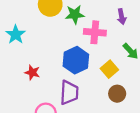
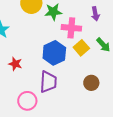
yellow square: (109, 69) -> (81, 48), moved

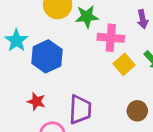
blue hexagon: (54, 53) -> (47, 56), moved
red star: (15, 64) -> (36, 102), moved

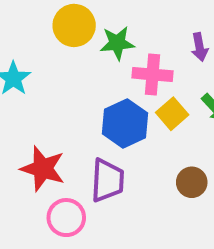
blue hexagon: (47, 56) -> (125, 123), moved
red star: (36, 102) -> (43, 169), size x1.6

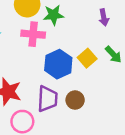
pink cross: (153, 74) -> (33, 34), moved
brown circle: (192, 182) -> (75, 100), moved

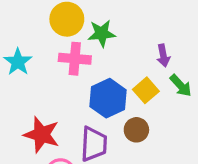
purple arrow: (104, 17) -> (163, 56), moved
brown circle: (75, 100) -> (136, 130), moved

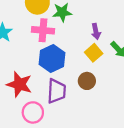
purple arrow: (163, 56) -> (96, 31), moved
blue hexagon: (108, 98) -> (52, 58), moved

